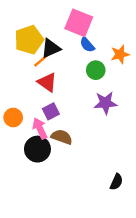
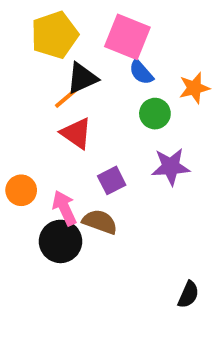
yellow pentagon: (29, 40) -> (55, 35), moved
purple square: (51, 111) -> (112, 180), moved

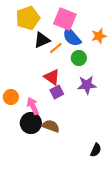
blue semicircle: (141, 72) -> (72, 37), size x1.5
orange star: (194, 88) -> (99, 36), moved
orange line: (66, 98) -> (56, 48), moved
red triangle: (76, 133) -> (52, 77), moved
brown semicircle: (100, 222) -> (51, 126), moved

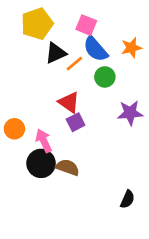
pink square: (65, 19) -> (86, 25), size x0.7
purple star: (87, 85) -> (130, 113), moved

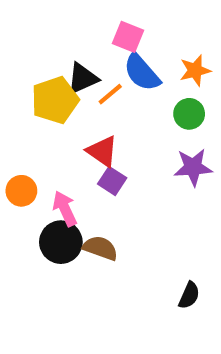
yellow pentagon: (37, 24) -> (55, 100), moved
green circle: (105, 77) -> (189, 114), moved
purple square: (76, 122) -> (112, 181), turned -30

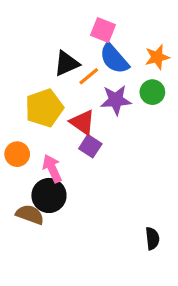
yellow pentagon: (55, 100) -> (44, 108), moved
purple star: (193, 167) -> (116, 100), moved
brown semicircle: (100, 248) -> (30, 215), moved
black semicircle: (189, 295) -> (152, 238), turned -30

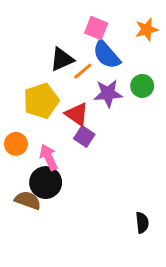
orange star: (157, 57) -> (147, 30), moved

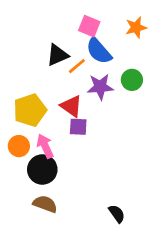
yellow pentagon: (41, 101) -> (30, 110), moved
purple square: (84, 136) -> (78, 127), turned -30
orange circle: (16, 144) -> (19, 146), moved
brown semicircle: (28, 200) -> (45, 204), moved
black semicircle: (142, 223) -> (117, 214), moved, turned -30

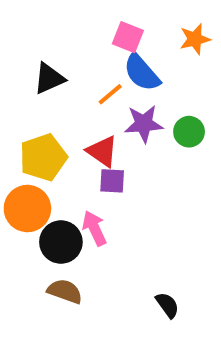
black triangle: (57, 55) -> (49, 78), moved
green circle: (132, 80) -> (189, 132), moved
orange circle: (19, 146) -> (27, 209), size x1.5
pink arrow: (45, 146) -> (94, 228), moved

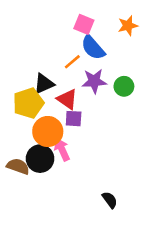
black triangle: (49, 78) -> (44, 84), moved
orange circle: (27, 209) -> (48, 131), moved
brown semicircle: (65, 291) -> (18, 166), moved

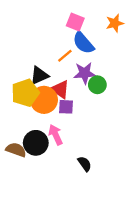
green circle: (124, 86) -> (97, 85), moved
orange circle: (48, 131) -> (44, 100), moved
black semicircle: (110, 200) -> (85, 164), moved

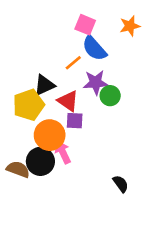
orange circle: (44, 100) -> (50, 135), moved
black semicircle: (85, 164) -> (121, 184), moved

